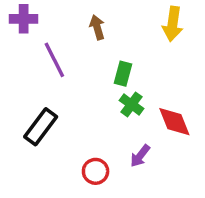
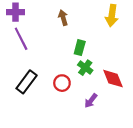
purple line: (54, 60) -> (21, 39), moved
red circle: (96, 171) -> (62, 83), moved

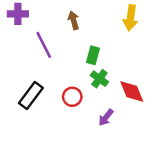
purple line: (21, 39) -> (44, 45), moved

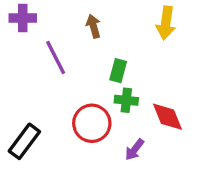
green cross: (99, 79) -> (126, 100), turned -30
black rectangle: (31, 95) -> (24, 141), moved
red circle: (72, 97) -> (92, 123), size x1.5

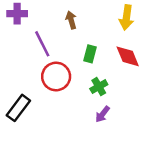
green cross: (126, 100) -> (99, 87), moved, turned -36
red diamond: (167, 117) -> (128, 56), moved
red circle: (92, 123) -> (56, 77), moved

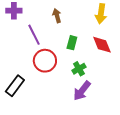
purple arrow: (103, 114) -> (82, 91), size x1.5

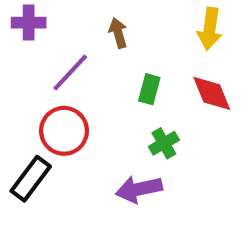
purple line: (34, 35) -> (70, 73), turned 70
red circle: (45, 61) -> (64, 131), moved
purple arrow: (82, 91) -> (139, 189), moved, turned 40

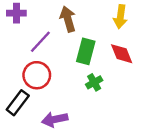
brown arrow: (118, 33) -> (68, 19), size x1.5
green rectangle: (149, 89) -> (86, 51), size x1.5
purple arrow: (139, 189) -> (55, 119), moved

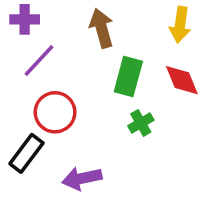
purple line: (40, 42) -> (39, 60), moved

